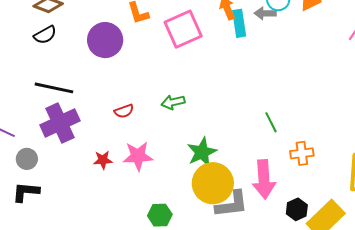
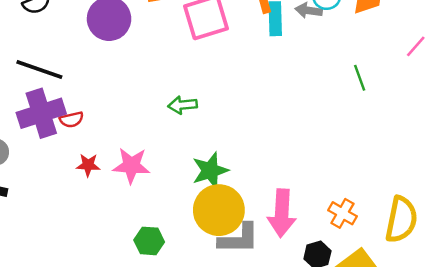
red semicircle: (124, 111) -> (71, 119), moved
green line: (271, 122) -> (360, 78), moved
orange cross: (302, 153) -> (343, 213), moved, turned 30

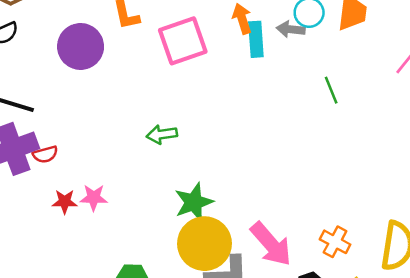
green line: (360, 78) -> (331, 90), moved
pink star: (131, 166) -> (94, 198), moved, size x0.7
pink arrow: (282, 213) -> (271, 244), turned -42

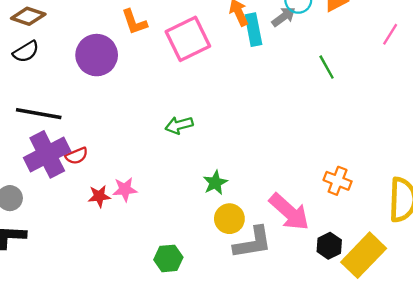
gray arrow: (291, 29) -> (284, 17), turned 145
green star: (194, 202) -> (215, 183), size x0.7
orange cross: (335, 242) -> (338, 181), moved
yellow circle: (204, 244) -> (229, 219), size x0.6

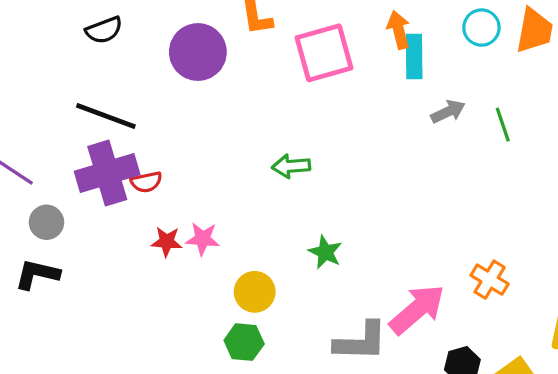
gray arrow: (284, 17) -> (448, 112), moved
green star: (215, 183) -> (325, 252), turned -30
pink arrow: (289, 212) -> (417, 309), turned -93
yellow circle: (229, 219) -> (255, 292), moved

